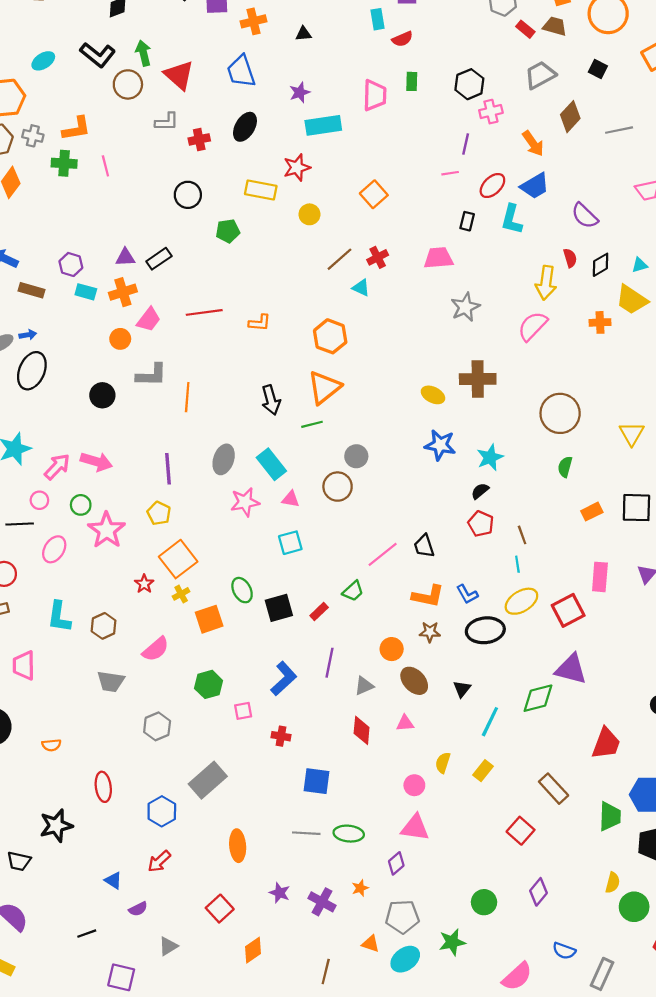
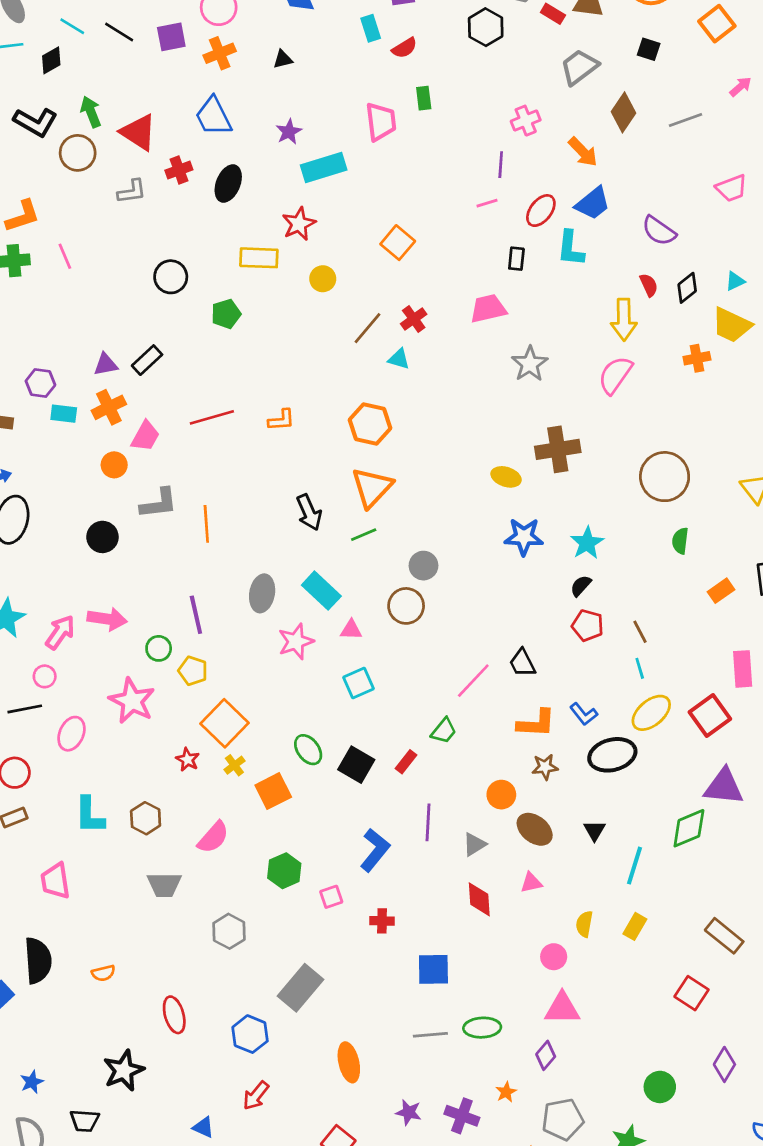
black hexagon: (469, 84) -> (486, 27), moved
red cross: (199, 139) -> (179, 170), moved
green circle: (81, 505) -> (159, 648), moved
black square: (279, 608) -> (356, 765), turned -36

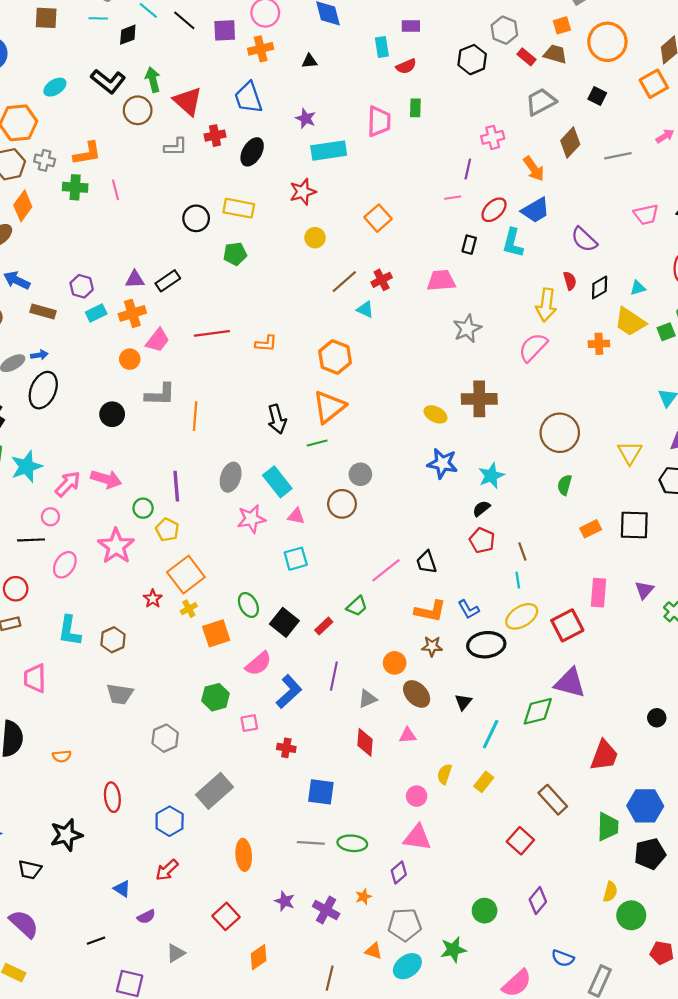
purple star: (289, 132) -> (306, 118), turned -30
yellow rectangle: (259, 258) -> (239, 208), moved
cyan rectangle: (64, 414) -> (96, 313), turned -42
pink semicircle: (213, 837) -> (258, 664), moved

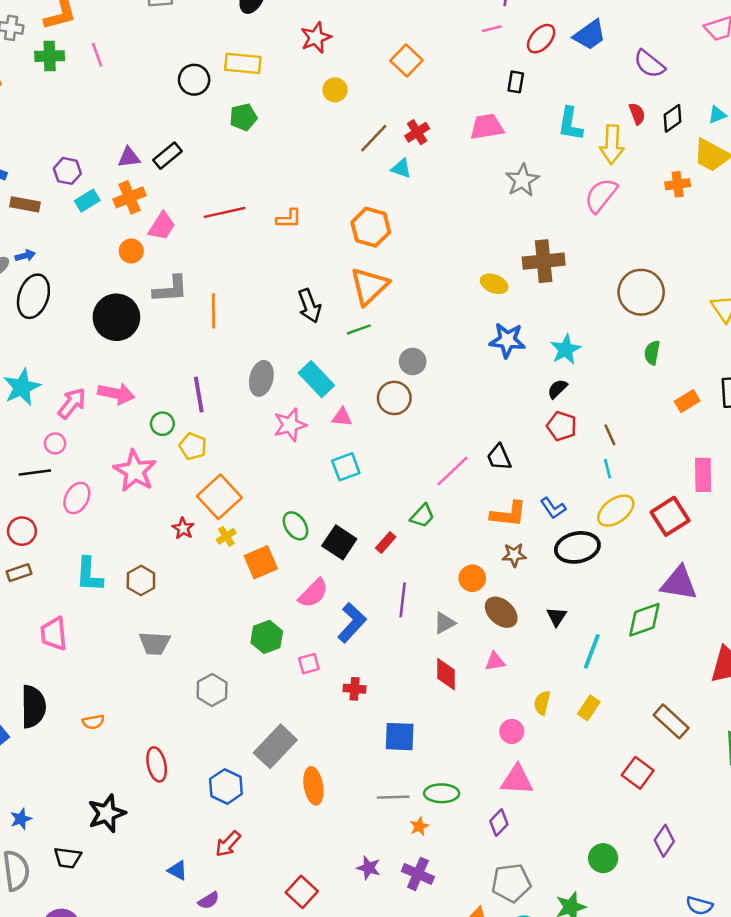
cyan L-shape: (513, 243) -> (570, 124), moved
black circle: (112, 414) -> (116, 317), size x1.6
orange ellipse: (244, 855) -> (313, 786), moved
orange star: (363, 897) -> (419, 826), moved

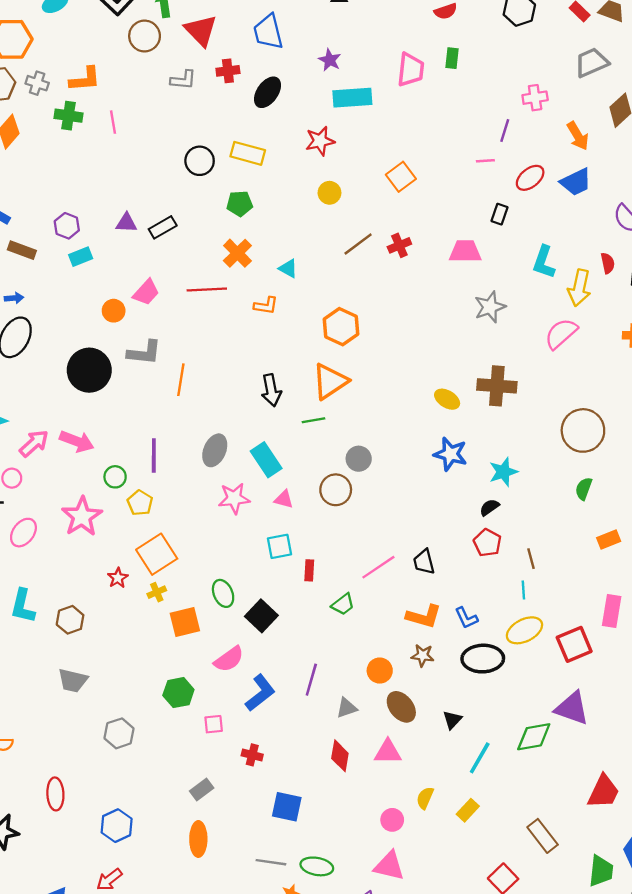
cyan triangle: (401, 168) -> (288, 268), moved
orange cross: (130, 197) -> (237, 253), moved, turned -32
red rectangle: (386, 542) -> (309, 570), moved, turned -48
pink triangle: (495, 661) -> (388, 752), size x1.4
gray rectangle: (275, 746) -> (202, 790), moved, size x0.6

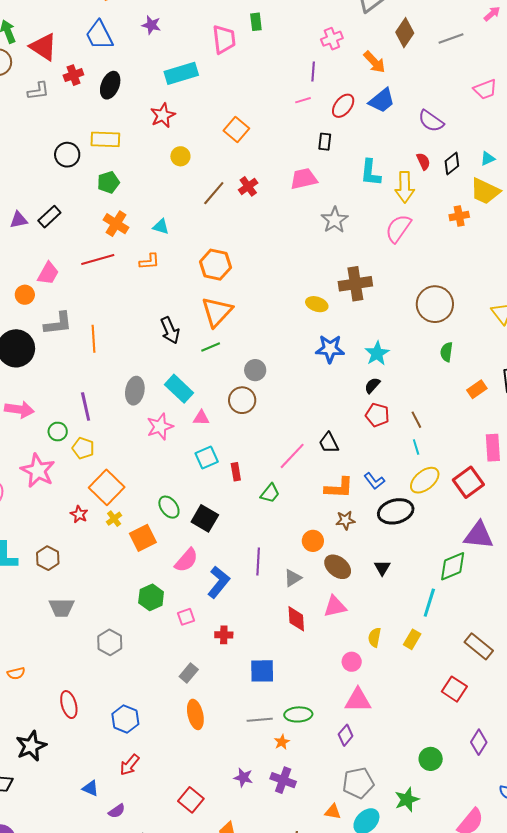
purple star: (330, 60) -> (151, 25), moved
cyan line: (480, 758) -> (429, 603), moved

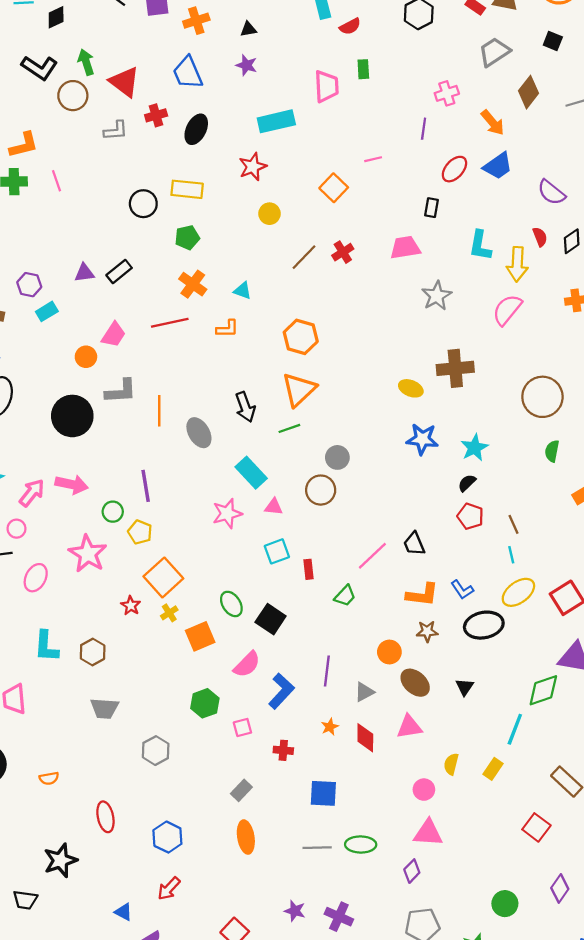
pink line: (303, 100) -> (373, 159), moved
gray ellipse: (135, 391) -> (199, 433), moved, turned -44
orange star: (282, 742) -> (330, 727), moved

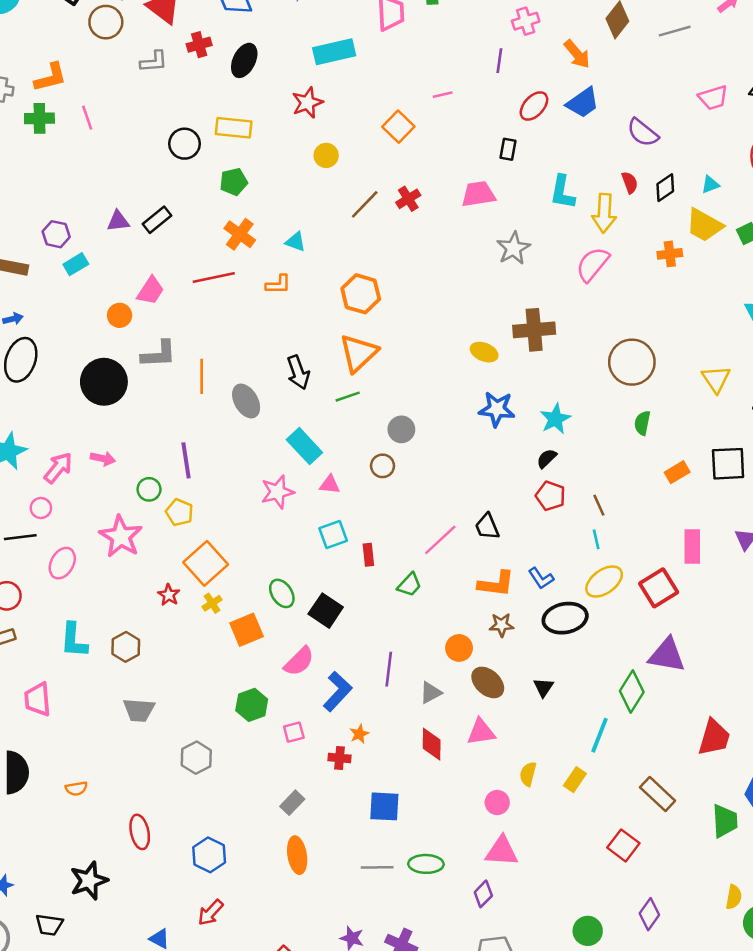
pink arrow: (72, 484) -> (103, 459), size x0.7
brown circle: (321, 490) -> (382, 466), size x0.7
green diamond: (543, 690) -> (632, 692), turned -39
orange star: (330, 727) -> (359, 734), moved

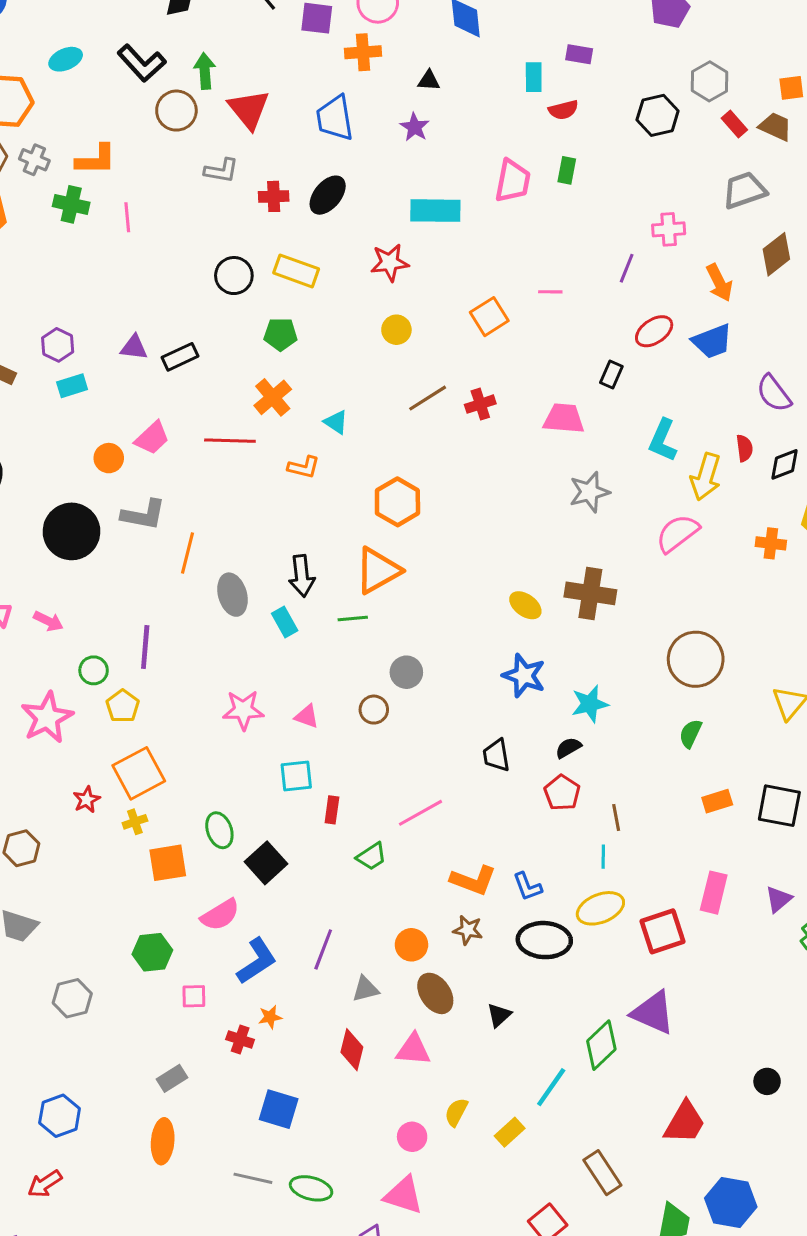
red cross: (199, 45) -> (274, 196), moved
cyan rectangle: (304, 446) -> (285, 622), moved, size x0.7
black trapezoid: (487, 527) -> (496, 755), moved

